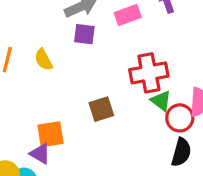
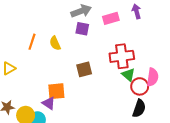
brown square: (101, 109) -> (84, 69), moved

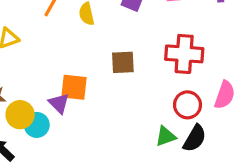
green triangle: (128, 75) -> (166, 136), moved, turned 48
red circle: (140, 86) -> (188, 105), moved

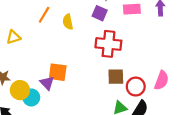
red cross: (184, 54) -> (108, 44), moved
brown square: (123, 62) -> (116, 77), moved

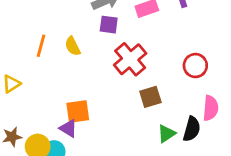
red cross: (108, 44) -> (130, 59), turned -30
pink semicircle: (162, 80) -> (211, 108), moved
red circle: (136, 87) -> (195, 66), moved

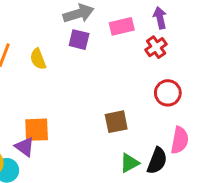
red cross: (130, 59) -> (156, 47), moved, size x0.6

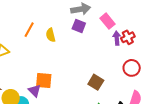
purple arrow: (160, 18) -> (117, 38), moved
pink rectangle: (122, 26) -> (108, 21), turned 56
brown square: (116, 122) -> (96, 82), turned 35

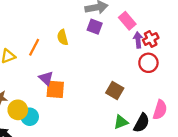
orange line: (29, 30) -> (34, 47), moved
red circle: (132, 68) -> (148, 63), moved
purple triangle: (35, 91) -> (46, 78), moved

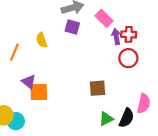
red cross: (151, 39) -> (129, 34), turned 35
brown square: (115, 91) -> (98, 88), turned -30

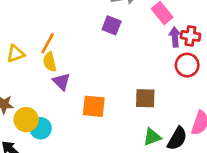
purple square: (72, 27) -> (112, 25), moved
yellow semicircle: (42, 40) -> (50, 62), moved
orange square: (39, 92) -> (94, 106), moved

